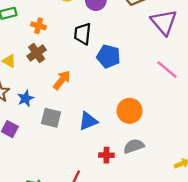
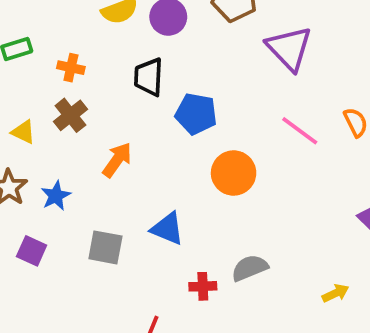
orange circle: (130, 111) -> (234, 173), moved
gray square: (51, 118) -> (105, 247), moved
blue triangle: (88, 121) -> (167, 229), turned 48

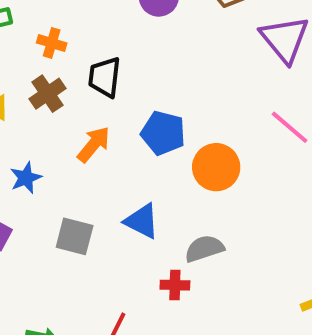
black trapezoid: (149, 77) -> (105, 77), moved
blue pentagon: (196, 114) -> (163, 133), moved
gray semicircle: (250, 268) -> (204, 249), moved

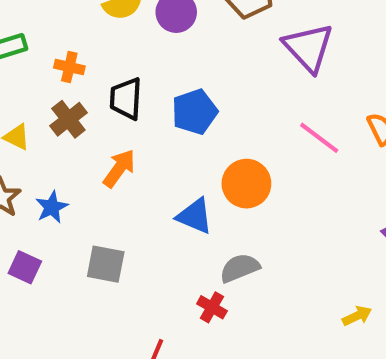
blue pentagon: (163, 133) -> (195, 112), moved, turned -30
blue triangle: (142, 221) -> (195, 216), moved
red cross: (175, 285) -> (212, 307), turned 32

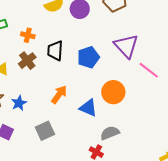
purple triangle: (308, 48) -> (126, 46), moved
orange arrow: (119, 168) -> (59, 95), moved
gray square: (106, 264) -> (45, 131), turned -36

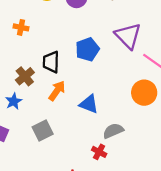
black trapezoid: (55, 51) -> (51, 62), moved
brown cross: (27, 61) -> (25, 76), moved
orange circle: (113, 92) -> (144, 93), moved

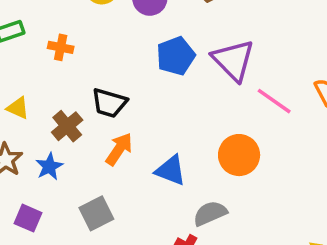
blue pentagon: (87, 49) -> (176, 56), moved
black trapezoid: (51, 62) -> (109, 103), turned -75
orange circle: (144, 93) -> (239, 155), moved

